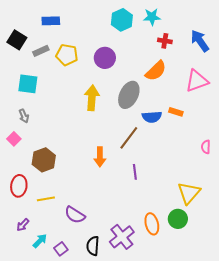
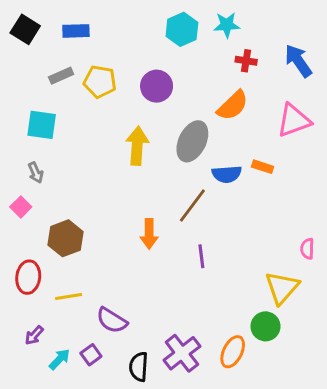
black square: (17, 40) -> (25, 29), moved
pink semicircle: (206, 147) -> (307, 249), moved
orange ellipse: (152, 224) -> (233, 352), moved, turned 40
purple square: (61, 249) -> (91, 355), moved

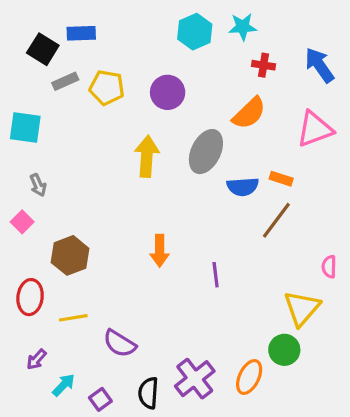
black square: (25, 29) -> (43, 49), moved
cyan square: (42, 125) -> (25, 128), moved
brown line: (192, 205) -> (276, 220), moved
purple square: (91, 355) -> (100, 399), moved

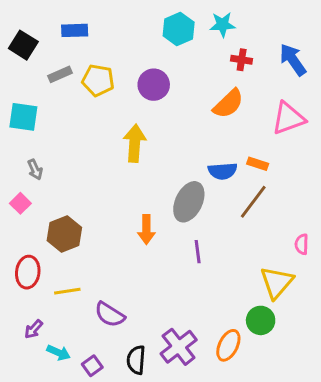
black square: (43, 49) -> (23, 45), moved
gray ellipse: (206, 152) -> (189, 202), moved
cyan arrow: (64, 385) -> (58, 353), turned 70

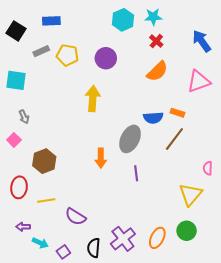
red cross: (242, 60) -> (156, 41), moved, turned 32
green circle: (261, 320) -> (187, 231), moved
purple arrow: (34, 329) -> (23, 227), turned 48

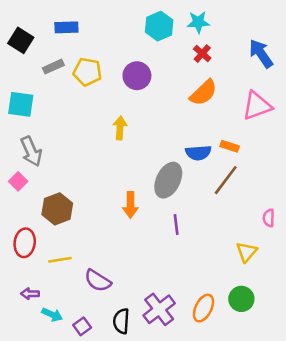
yellow arrow: (93, 99) -> (120, 128), size x0.7
gray arrow: (24, 117) -> (31, 151), size x1.6
yellow triangle: (191, 194) -> (247, 252), size x0.7

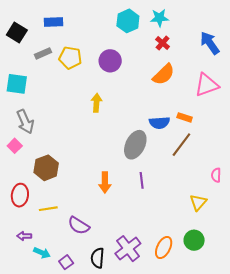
orange arrow: (130, 205) -> (105, 182), moved

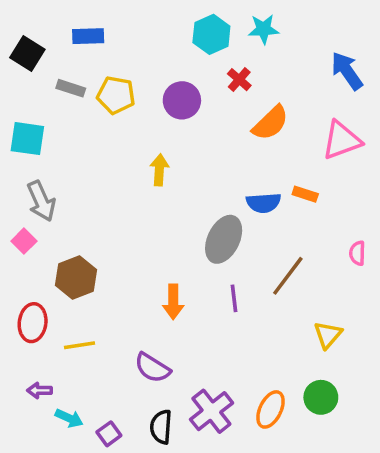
red cross: (163, 43) -> (239, 80), moved
gray rectangle: (43, 53) -> (71, 88), turned 42
brown line: (181, 145) -> (288, 276), moved
pink semicircle: (216, 175) -> (357, 253), moved
purple semicircle: (79, 225) -> (152, 368), moved

